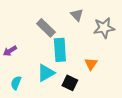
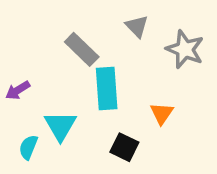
gray star: (104, 28) -> (185, 49), turned 30
cyan triangle: (46, 73) -> (60, 126), moved, turned -30

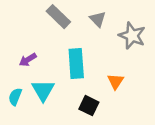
gray rectangle: (82, 49) -> (58, 17), moved
purple arrow: (18, 90) -> (28, 60), moved
cyan semicircle: (28, 147) -> (15, 97), moved

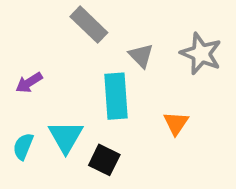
gray triangle: (98, 19) -> (141, 56), moved
purple arrow: (28, 60) -> (29, 83), moved
black square: (89, 106) -> (104, 160), moved

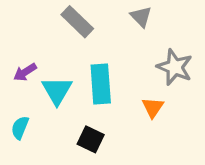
gray star: (201, 54) -> (175, 67), moved
gray triangle: (141, 56) -> (141, 17), moved
cyan triangle: (66, 137) -> (57, 91), moved

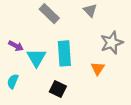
gray star: (175, 67) -> (112, 43), turned 30
purple arrow: (25, 72) -> (16, 46), turned -120

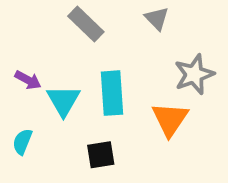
orange triangle: (98, 68) -> (170, 119), size x1.5
black square: (58, 89) -> (101, 155), turned -35

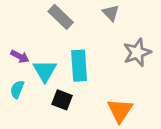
orange triangle: (170, 119) -> (120, 110), moved
cyan semicircle: (22, 142) -> (17, 89), moved
black square: (101, 155) -> (62, 100), moved, turned 30

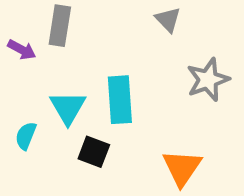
gray rectangle: (61, 17) -> (60, 26), moved, turned 55
purple arrow: (20, 56) -> (22, 50), moved

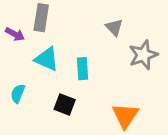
gray triangle: (168, 20) -> (114, 27), moved
cyan rectangle: (120, 100) -> (83, 69), size x0.7
cyan triangle: (68, 108) -> (47, 59), moved, turned -36

